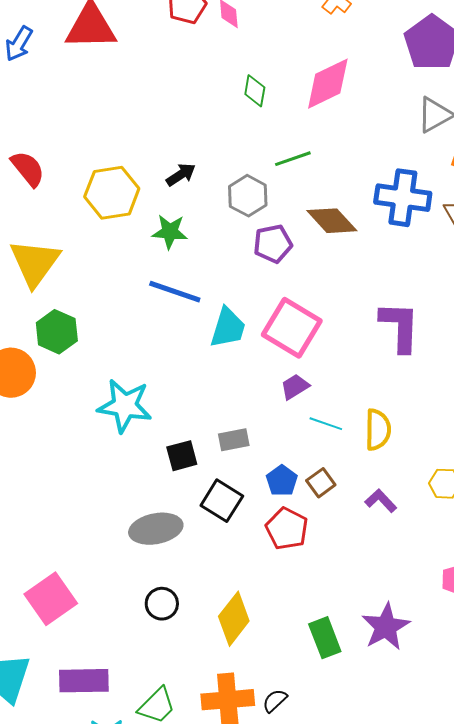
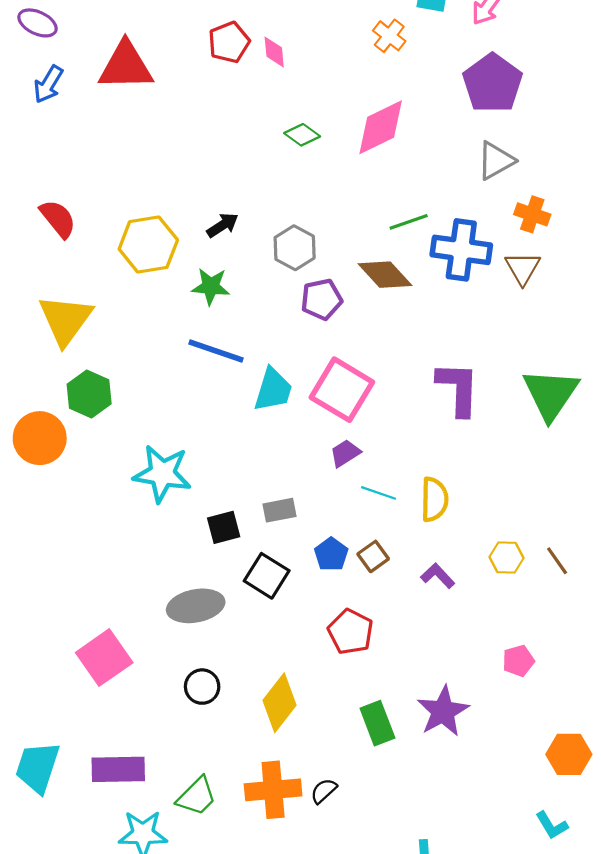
green diamond: (255, 91) -> (302, 135), turned -64
green line: (293, 159) -> (409, 222), moved
red pentagon: (287, 529) -> (351, 632), moved
pink square: (51, 599) -> (104, 658), moved

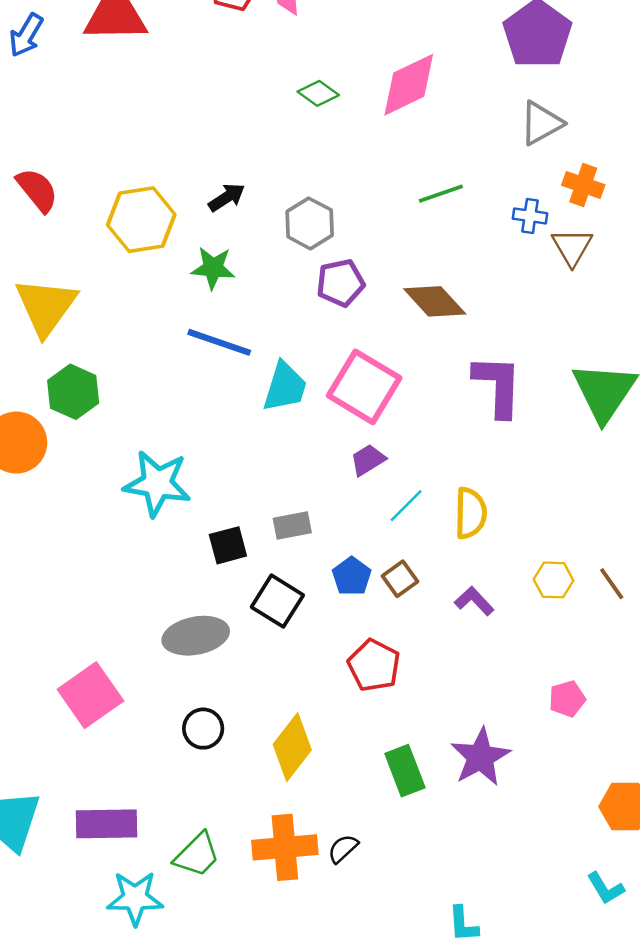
blue cross: (461, 250) -> (530, 216), moved, size x0.5
brown diamond: (385, 275) -> (435, 301), moved
cyan line: (378, 493) -> (406, 506), turned -64

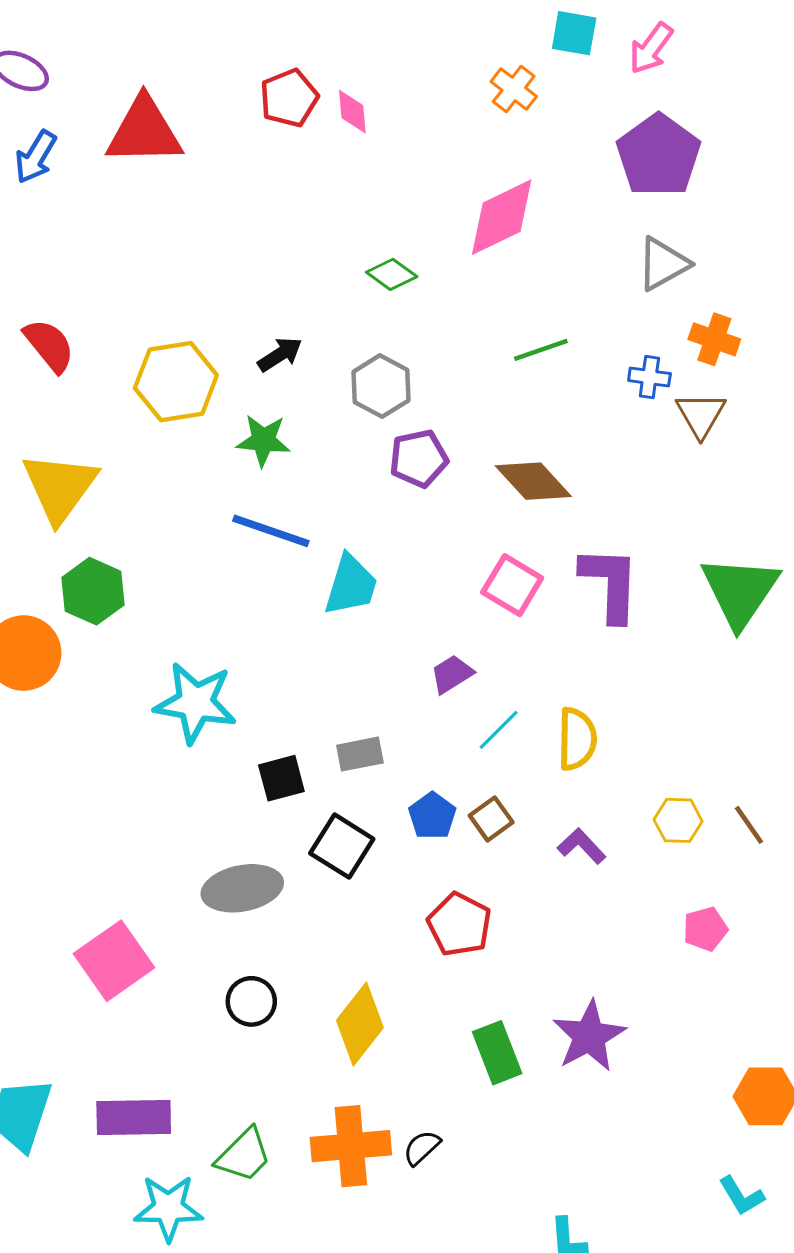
green diamond: (318, 93) -> (392, 274), moved
pink square: (364, 387) -> (512, 585), moved, size x0.7
pink pentagon: (567, 699) -> (705, 929), moved

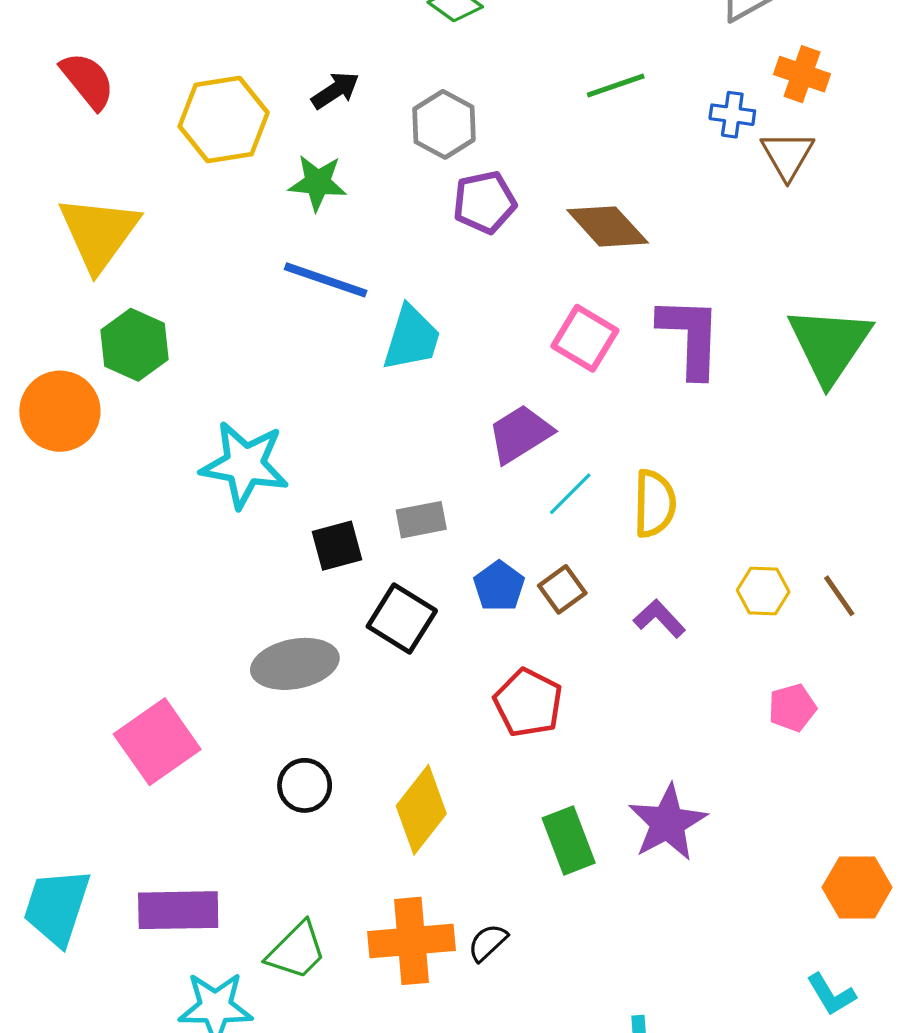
purple trapezoid: (452, 674) -> (520, 434), size x1.4

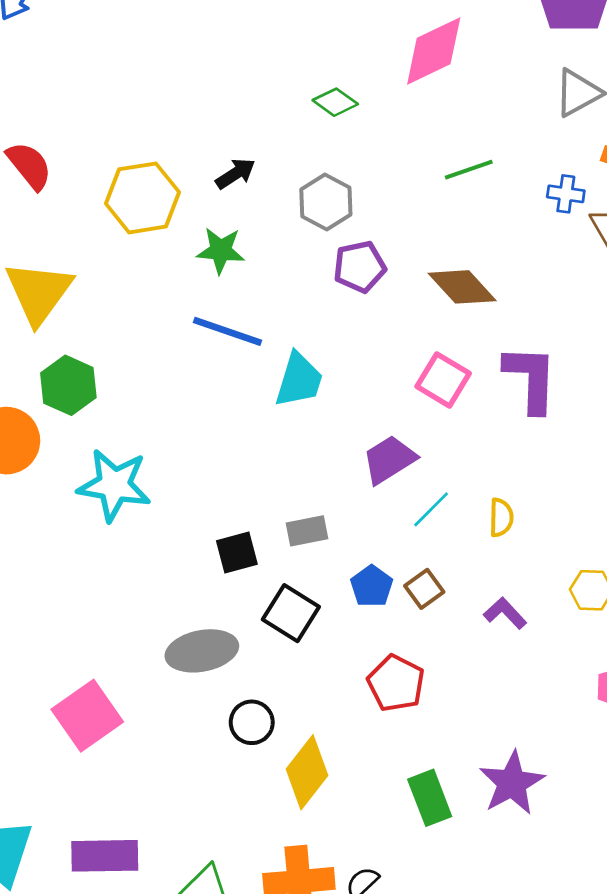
cyan star: (245, 465) -> (114, 485), moved
yellow semicircle: (655, 504) -> (501, 517), size x0.7
black circle: (305, 785) -> (252, 722), moved

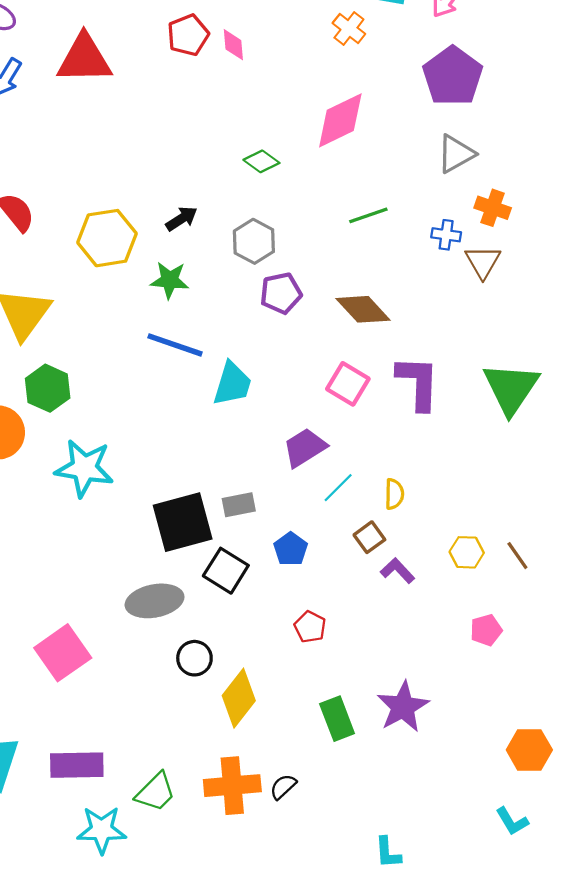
black square: (237, 552) -> (183, 522), size x1.8
brown square: (424, 589) -> (369, 537), moved
red pentagon: (396, 683) -> (310, 627), size x0.7

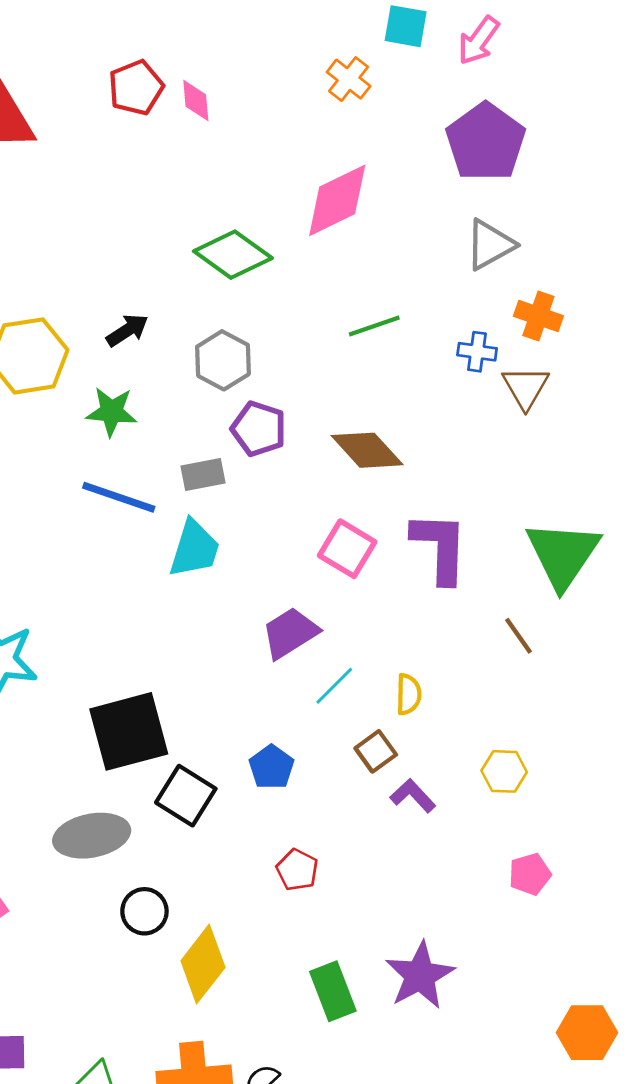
green diamond: (261, 161) -> (233, 255), size x1.6
purple pentagon: (281, 293) -> (259, 429), turned 30
gray rectangle: (239, 505) -> (203, 474), moved
brown line: (517, 556) -> (518, 636), moved

